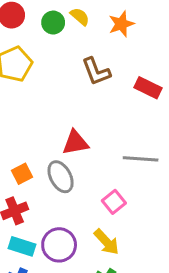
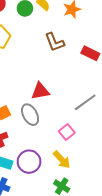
gray line: (141, 159) -> (85, 102), turned -40

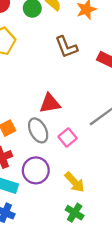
pink square: (67, 132) -> (68, 137), moved
purple circle: (29, 162) -> (36, 170), moved

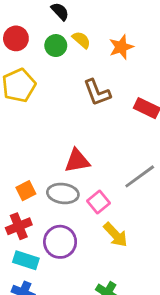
gray ellipse: (38, 130) -> (63, 193), turned -55
yellow arrow: (75, 182) -> (116, 235), moved

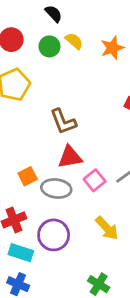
brown L-shape: (97, 92) -> (63, 122), moved
orange square: (26, 191) -> (28, 176), moved
pink square: (98, 202) -> (95, 180), moved

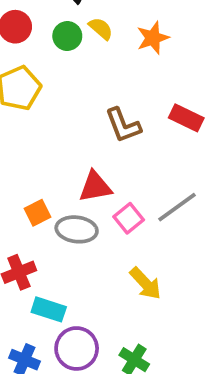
brown L-shape: (63, 122) -> (123, 125), moved
purple circle: (54, 235) -> (77, 348), moved
cyan rectangle: (21, 253) -> (49, 309), moved

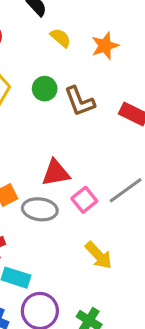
green circle: (67, 36) -> (45, 89), moved
brown L-shape: (123, 125) -> (80, 101), moved

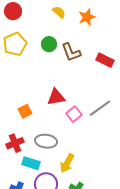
gray ellipse: (40, 209) -> (46, 141), moved
yellow arrow: (99, 255) -> (67, 163), moved, turned 72

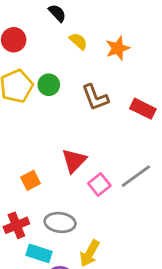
green circle: (49, 44) -> (49, 85), moved
red triangle: (56, 97) -> (74, 161), turned -36

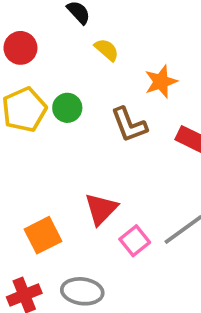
orange star: (118, 48) -> (161, 82), moved
orange square: (31, 180) -> (43, 235), size x1.4

